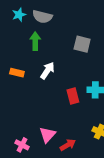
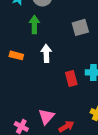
gray square: (82, 44) -> (80, 27), turned -30
white arrow: (47, 71) -> (46, 53), turned -36

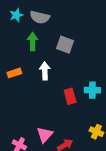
gray square: (80, 27) -> (65, 45), moved, turned 36
orange rectangle: (16, 55) -> (14, 73), turned -32

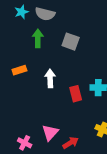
white arrow: (45, 71) -> (50, 78), moved

